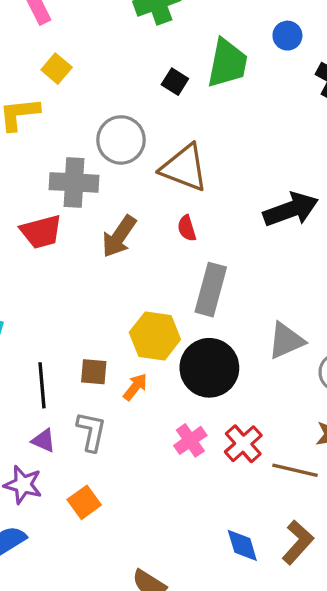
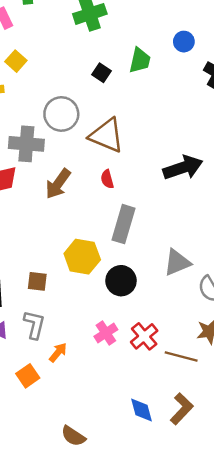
green trapezoid: (227, 63) -> (140, 60), size x0.7
black circle: (209, 368) -> (121, 281), size x0.7
orange arrow: (135, 387) -> (58, 352), moved

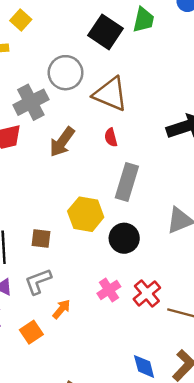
black square: (102, 73) -> (106, 32), size x1.8
gray cross: (26, 144) -> (31, 102), turned -32
gray L-shape: (34, 325) -> (38, 281), turned -124

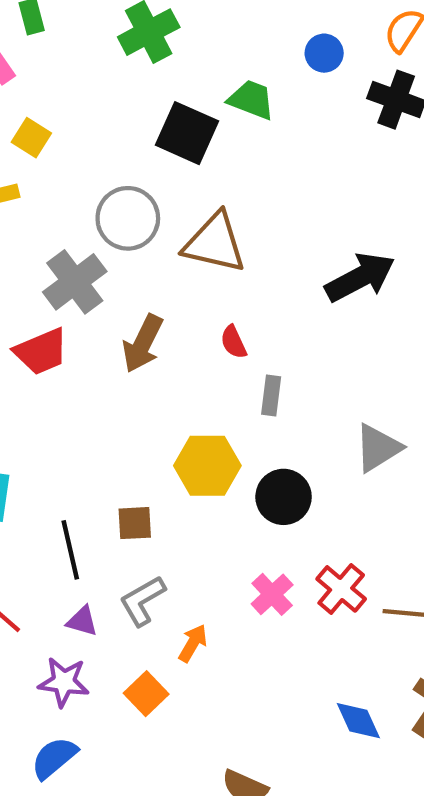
green trapezoid: (144, 20) -> (251, 100), turned -72
red semicircle: (111, 137) -> (234, 342), moved
gray rectangle: (127, 182) -> (271, 395), size x0.6

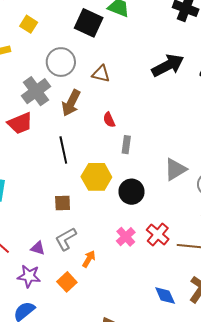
yellow square: (31, 138) -> (29, 24), moved
brown triangle: (215, 243) -> (101, 74), size x0.6
black arrow: (360, 277) -> (168, 65), moved
brown arrow: (143, 343) -> (71, 103), moved
black line: (70, 550) -> (63, 150), moved

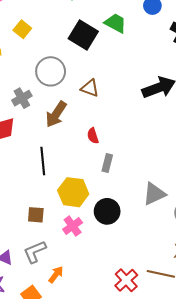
gray cross: (36, 91) -> (22, 98), size x0.7
red cross: (158, 235) -> (126, 280), moved
pink cross: (126, 237) -> (73, 226), moved

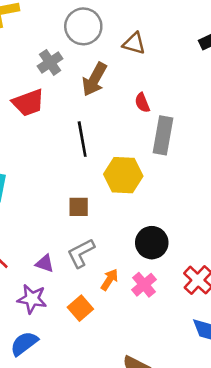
gray rectangle: (107, 163) -> (163, 135), size x1.6
black circle: (107, 211) -> (152, 243), moved
pink cross: (73, 226) -> (144, 285), moved

